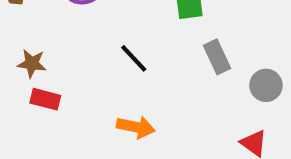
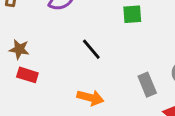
gray rectangle: (217, 57) -> (147, 85), moved

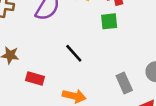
red rectangle: (27, 75) -> (35, 78), moved

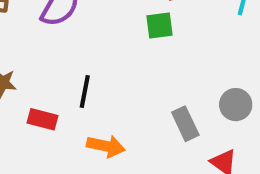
black line: (74, 53) -> (85, 92), moved, turned 54

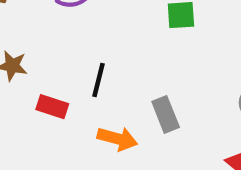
gray rectangle: (185, 124) -> (166, 114), moved

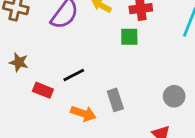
black line: (98, 80) -> (74, 75), turned 45

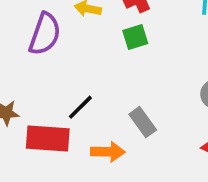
red rectangle: (43, 90) -> (48, 138), size x1.6

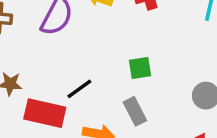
green square: (135, 37) -> (140, 68), moved

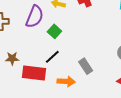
green square: (140, 68) -> (54, 31), moved, turned -32

